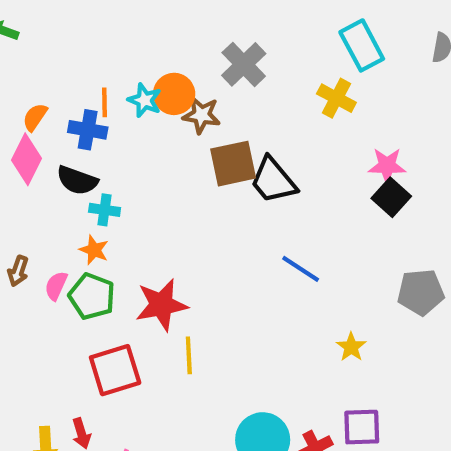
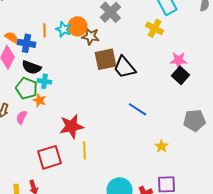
orange semicircle: (35, 117) -> (12, 37), turned 88
blue cross: (88, 130) -> (26, 43), moved
green pentagon: (92, 296) -> (26, 88), moved

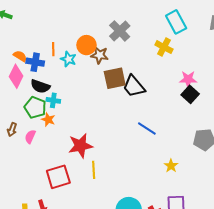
cyan star: (64, 29) -> (68, 59), moved

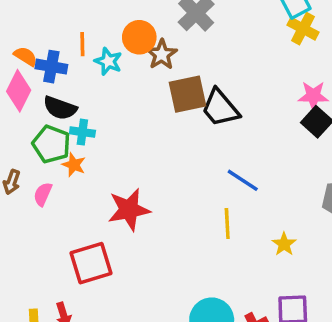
yellow cross: (164, 47) -> (303, 29), moved
brown star: (100, 55) -> (162, 54), turned 30
yellow line: (94, 170) -> (227, 223), moved

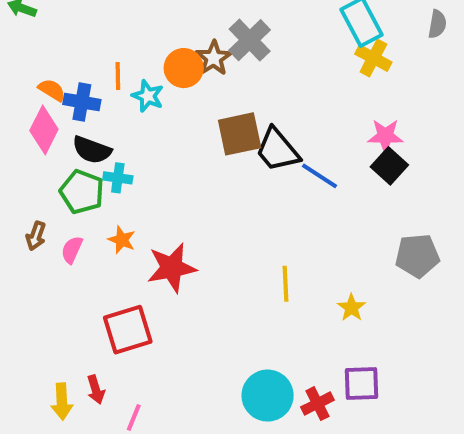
brown star: (162, 54) -> (214, 58), moved
orange star: (74, 165) -> (122, 240), moved
blue line: (243, 180) -> (319, 176), moved

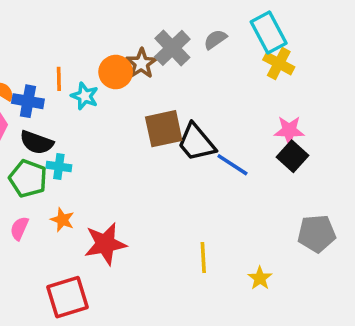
gray semicircle: (437, 24) -> (215, 39), moved, turned -135

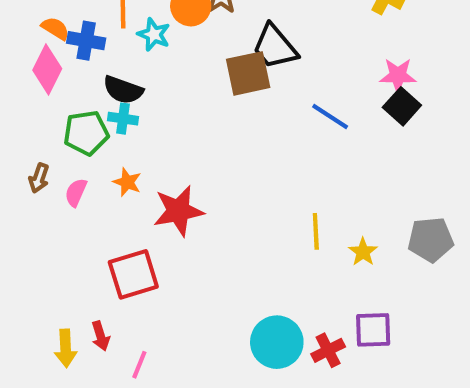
black semicircle: (37, 142) -> (123, 90), moved
black trapezoid: (196, 142) -> (275, 47), moved
green pentagon: (28, 179) -> (86, 133), turned -30
gray pentagon: (317, 234) -> (431, 240), moved
yellow line: (203, 258) -> (316, 231), moved

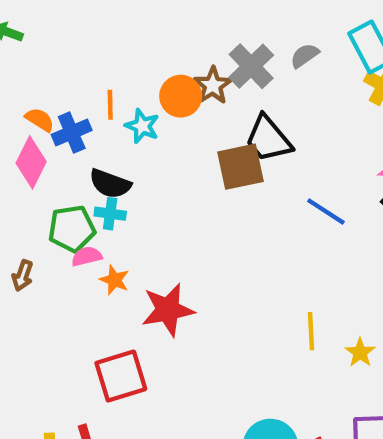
blue cross: (86, 41) -> (72, 132), turned -33
pink semicircle: (76, 192) -> (87, 256), moved, turned 52

